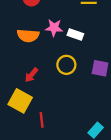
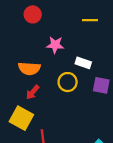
white rectangle: (75, 34) -> (83, 63), moved
orange semicircle: (28, 36) -> (29, 69), moved

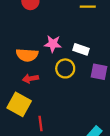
pink star: (55, 45) -> (53, 44), moved
red arrow: (33, 92) -> (30, 79), turned 40

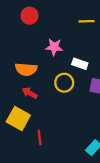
pink star: (53, 44) -> (54, 47), moved
red arrow: (30, 79) -> (30, 93), turned 40

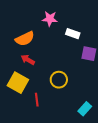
orange semicircle: (26, 69) -> (25, 39), turned -30
yellow circle: (64, 83) -> (59, 80), moved

